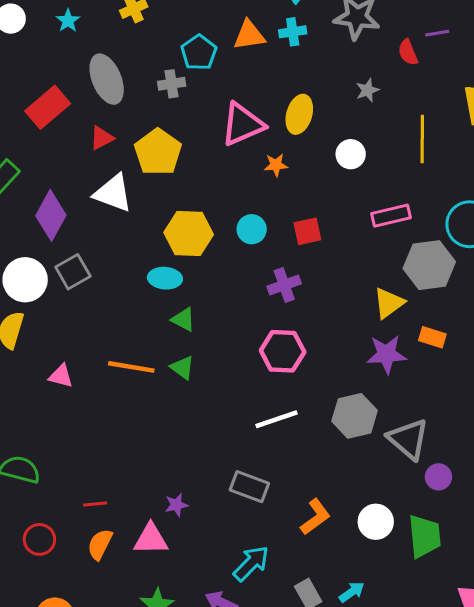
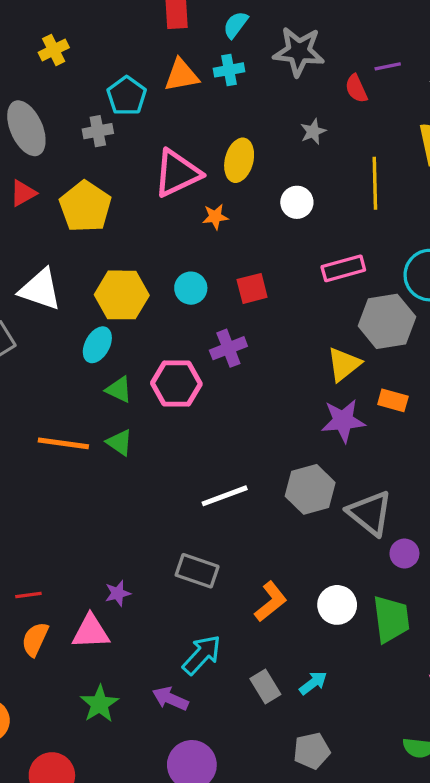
white triangle: (113, 193) -> (40, 289), moved
cyan ellipse: (165, 278) -> (97, 345), turned -64
pink hexagon: (283, 351) -> (176, 384), moved

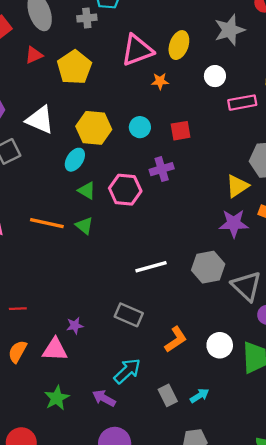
gray star: (313, 132) -> (230, 30), size x1.8
pink rectangle: (343, 268) -> (242, 103), moved
red line: (28, 595) -> (18, 309), moved

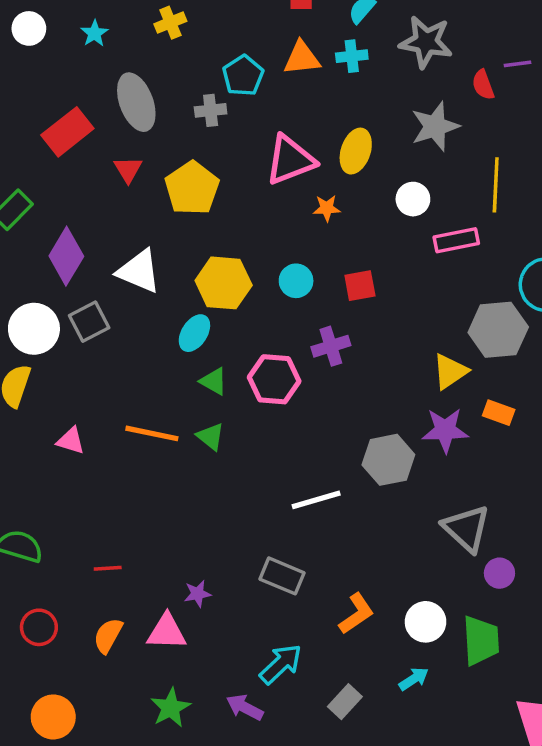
red triangle: (34, 55) -> (128, 169), turned -36
gray hexagon: (208, 267) -> (388, 460), moved
gray rectangle: (168, 395) -> (345, 702), turned 70
cyan arrow: (200, 396) -> (414, 679), moved

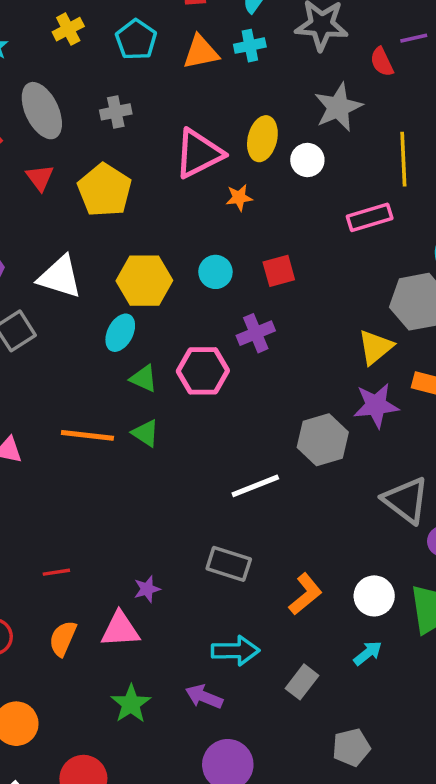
cyan pentagon: (243, 76) -> (136, 40), moved
white circle: (413, 199) -> (307, 160), moved
cyan arrow: (281, 664) -> (235, 651), turned 48

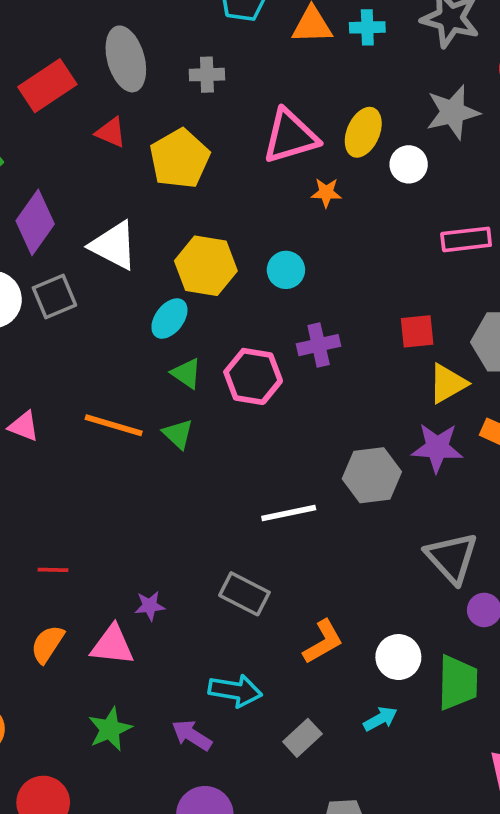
red triangle: (40, 178) -> (111, 132), turned -40
red square: (279, 271) -> (417, 331), moved

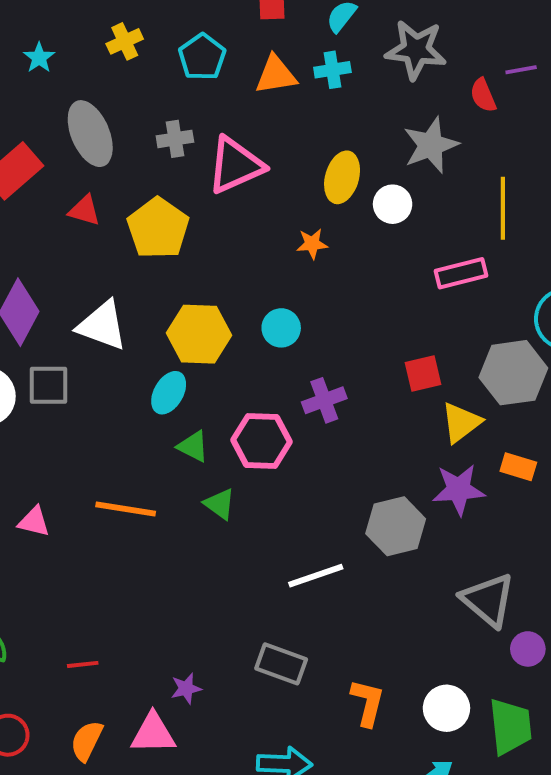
pink triangle: (290, 136) -> (235, 165), moved
gray square: (54, 296) -> (48, 385), turned 30
green triangle: (178, 434) -> (220, 504), moved
orange L-shape: (323, 642) -> (368, 703), turned -39

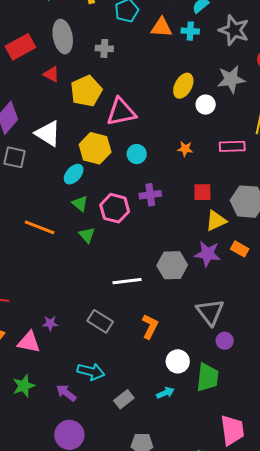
pink triangle: (235, 165) -> (121, 112), moved
orange star: (312, 244) -> (185, 149), moved
orange L-shape: (368, 703) -> (150, 326), moved

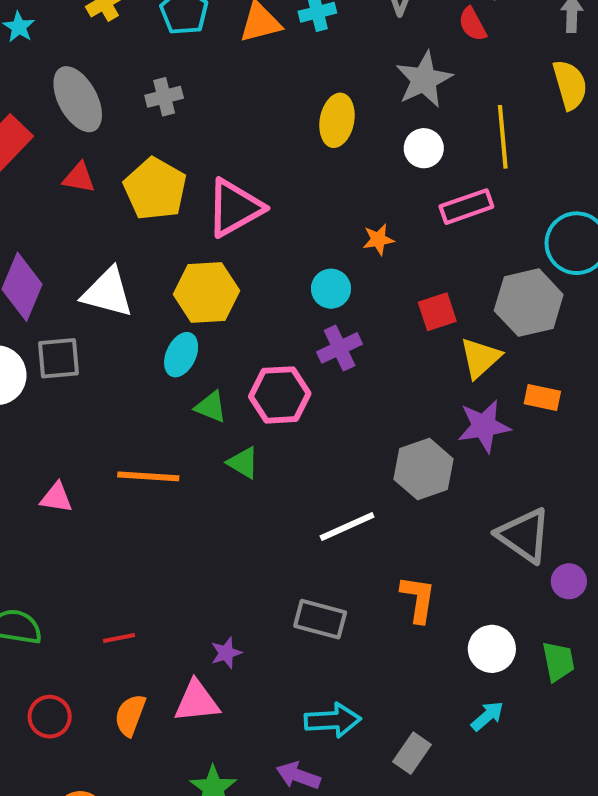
white circle: (206, 105) -> (424, 148), moved
cyan circle: (137, 154) -> (331, 289), moved
green trapezoid: (208, 377) -> (558, 661), size x0.7

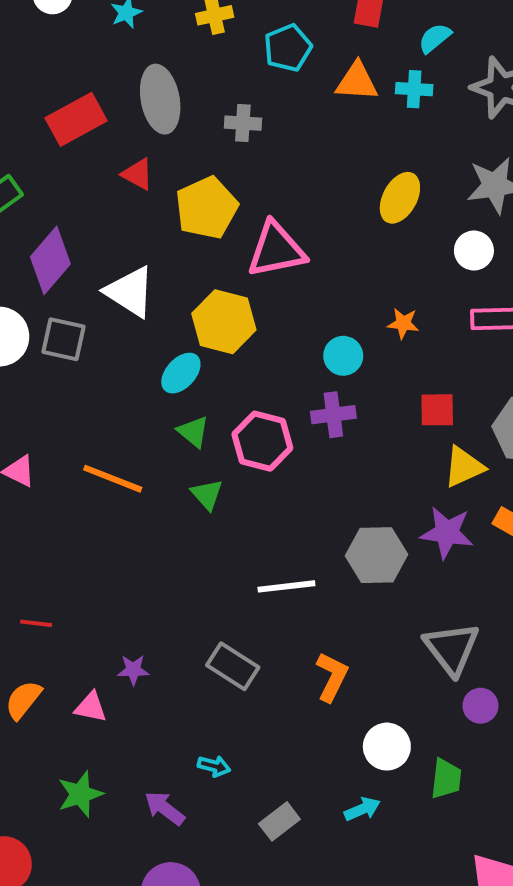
pink triangle: (197, 701) -> (91, 707), size x0.7
cyan arrow: (333, 720) -> (214, 766), size x0.6

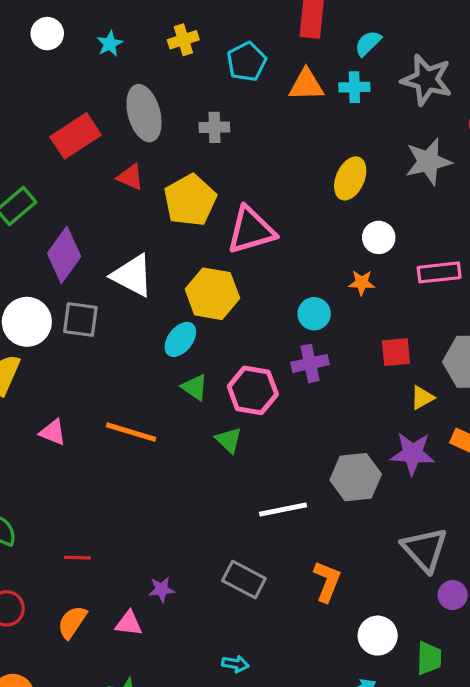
white circle: (474, 251) -> (379, 237), moved
yellow triangle: (464, 467) -> (422, 398), size x0.7
green triangle: (207, 494) -> (229, 440), moved

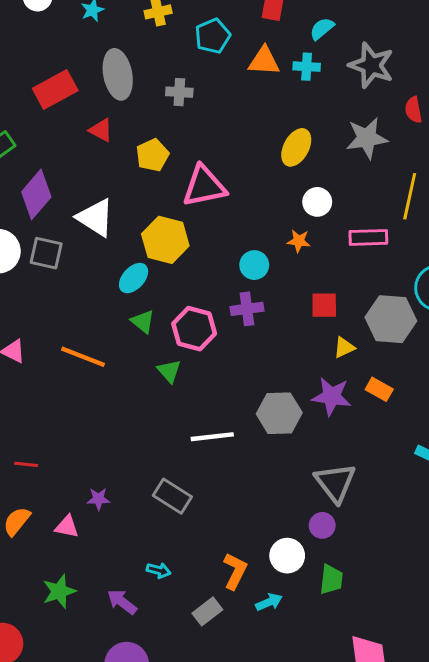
yellow pentagon: (190, 200) -> (152, 155), size x0.7
orange L-shape: (327, 581) -> (235, 571), moved
purple circle: (453, 595) -> (322, 525), moved

